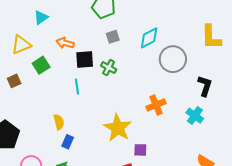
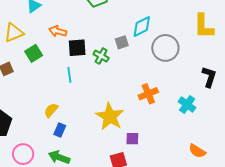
gray square: (113, 37) -> (122, 42), moved
black L-shape: (205, 86) -> (209, 77), moved
yellow semicircle: (59, 122) -> (51, 110), turned -126

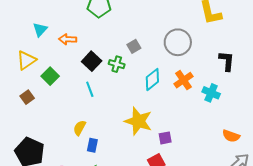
cyan diamond: (142, 27) -> (152, 79), moved
orange arrow: (58, 31) -> (68, 39), moved
black square: (77, 48) -> (92, 61), turned -30
orange cross: (148, 94) -> (183, 80), moved

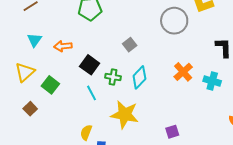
gray circle: (178, 42) -> (174, 21), moved
green cross: (117, 64) -> (113, 77), moved
cyan diamond: (152, 79) -> (139, 77), moved
yellow star: (138, 121) -> (125, 115), moved

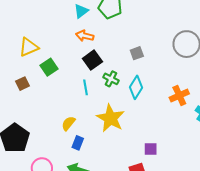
cyan triangle: (34, 40) -> (81, 11), moved
orange arrow: (63, 46) -> (85, 36), moved
cyan diamond: (139, 77) -> (136, 87), turned -30

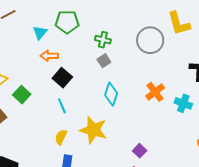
green cross: (111, 79) -> (103, 40), moved
yellow semicircle: (68, 123) -> (61, 137), moved
purple square: (151, 149) -> (140, 151), turned -32

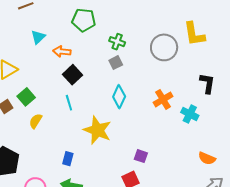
cyan triangle: (40, 33) -> (38, 37), moved
green square: (22, 95) -> (26, 97), moved
yellow semicircle: (61, 137) -> (36, 121), moved
purple square: (140, 151) -> (141, 156), turned -32

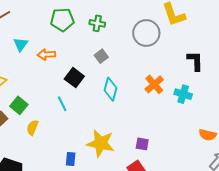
green cross: (117, 42) -> (97, 23), moved
black square: (72, 75) -> (74, 78), moved
yellow star: (97, 130) -> (101, 143), moved

